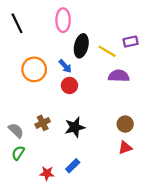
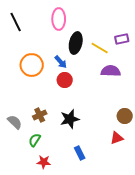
brown circle: (125, 124) -> (125, 116), moved
green semicircle: (18, 153) -> (35, 140), moved
blue rectangle: (73, 166) -> (80, 153), moved, turned -72

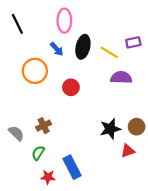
blue arrow: (61, 62) -> (57, 49), moved
black star: (70, 119) -> (110, 129), moved
blue rectangle: (80, 153) -> (72, 167), moved, size x1.5

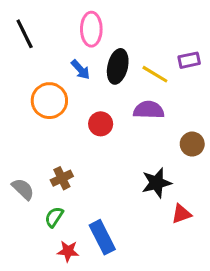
purple semicircle: (121, 77) -> (149, 110), moved
brown circle: (137, 127) -> (192, 144), moved

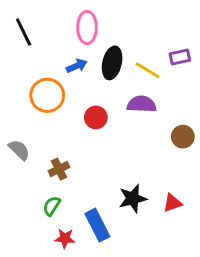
blue arrow: (80, 70) -> (77, 66), turned -72
black star: (156, 183) -> (133, 199), moved
gray semicircle: (23, 189) -> (19, 150), moved

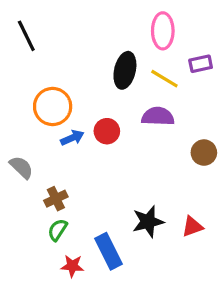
pink ellipse: (87, 28) -> (163, 31), moved
blue arrow: (77, 66) -> (72, 138), moved
brown cross: (59, 169) -> (56, 199), moved

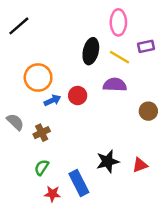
black line: (26, 36) -> (19, 26), turned 75
brown cross: (56, 199) -> (42, 133), moved

